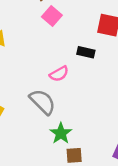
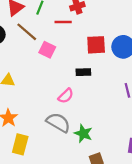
green star: (61, 133) -> (83, 133), moved

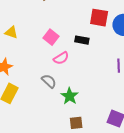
pink square: (47, 50) -> (51, 37), moved
gray semicircle: (58, 123) -> (49, 81), size x0.7

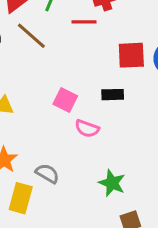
pink semicircle: (61, 58) -> (87, 129), turned 63
gray semicircle: (49, 81) -> (47, 173), moved

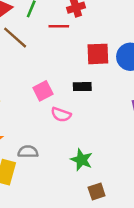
pink square: (65, 100) -> (43, 91), turned 36
gray semicircle: (47, 173) -> (28, 152), turned -30

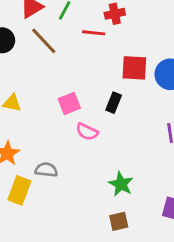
black rectangle: (82, 87) -> (114, 103), turned -72
green star: (81, 160) -> (121, 184), moved

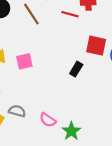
pink square: (69, 103) -> (24, 61), moved
pink semicircle: (87, 132) -> (48, 120), moved

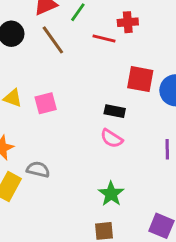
black rectangle: (76, 69) -> (115, 111), turned 72
pink semicircle: (48, 120) -> (112, 138), moved

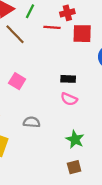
red square: (140, 79) -> (82, 34), moved
pink square: (46, 103) -> (17, 81), turned -35
gray semicircle: (38, 169) -> (32, 122), moved

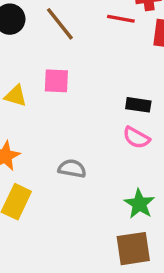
pink square: (17, 81) -> (56, 81), moved, turned -35
brown square: (74, 167) -> (133, 249), size x1.5

